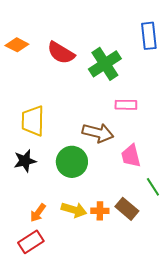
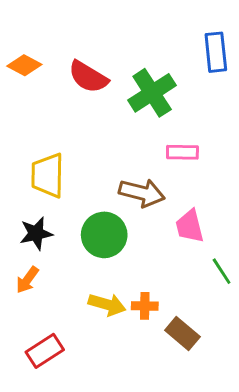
brown rectangle: (127, 209) -> (182, 334), moved
orange arrow: (38, 213) -> (27, 280), moved

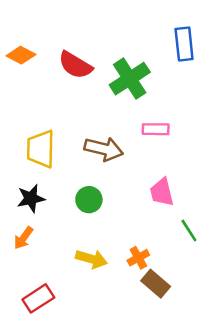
brown arrow: (142, 193) -> (104, 149), moved
green circle: (104, 235) -> (89, 200), size x0.7
orange cross: (145, 306) -> (138, 258), moved, turned -30

